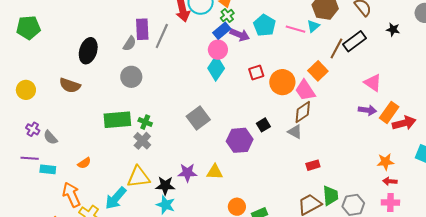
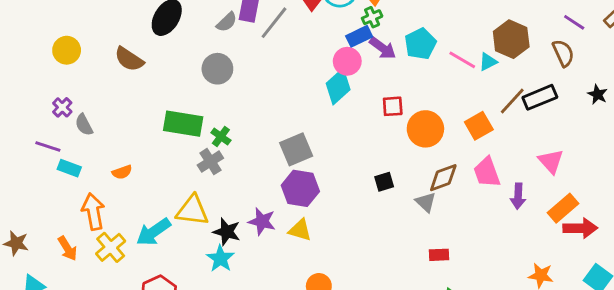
pink trapezoid: (305, 90) -> (487, 172), moved
purple arrow: (367, 110) -> (518, 196), moved, turned 72
purple hexagon: (240, 140) -> (300, 188), moved

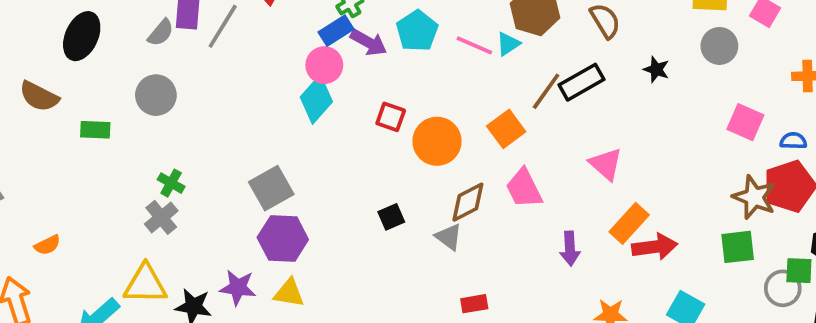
red square: (393, 106) -> (391, 117), turned 30
green rectangle: (183, 124) -> (95, 130), moved, size x0.6
purple arrow: (518, 196) -> (570, 249), moved

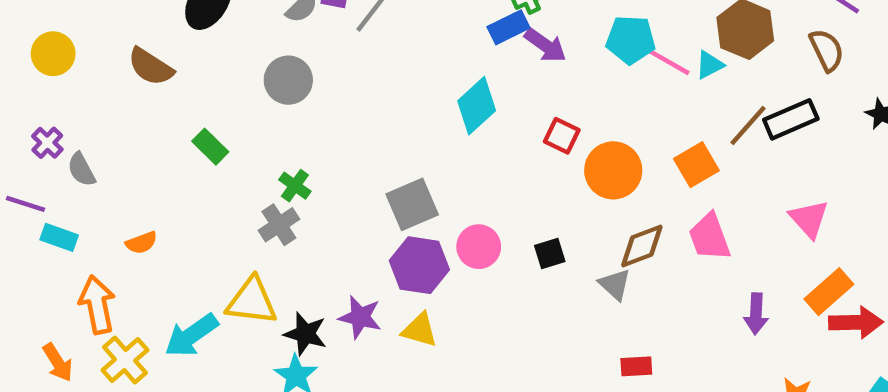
cyan pentagon: (417, 31) -> (631, 40), moved, turned 30
pink circle: (324, 65) -> (479, 247), moved
green rectangle: (95, 130) -> (210, 147), moved, turned 36

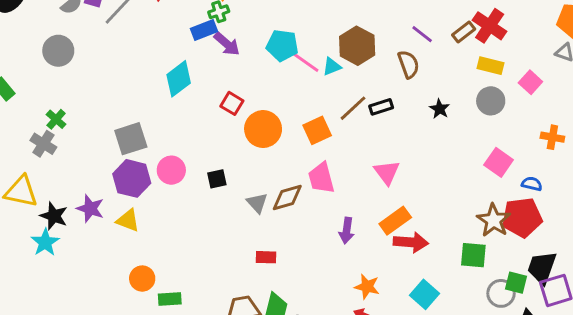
black rectangle: (791, 119) -> (381, 107), size x0.7
gray cross: (279, 225) -> (43, 144), turned -30
brown diamond: (642, 246) -> (287, 198), moved

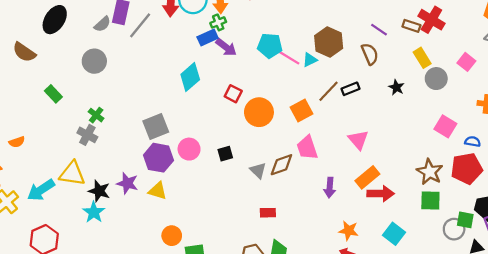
brown rectangle: (464, 32) -> (411, 26), turned 60
yellow rectangle: (491, 66) -> (422, 58), moved, turned 48
brown star: (494, 220) -> (430, 172), moved

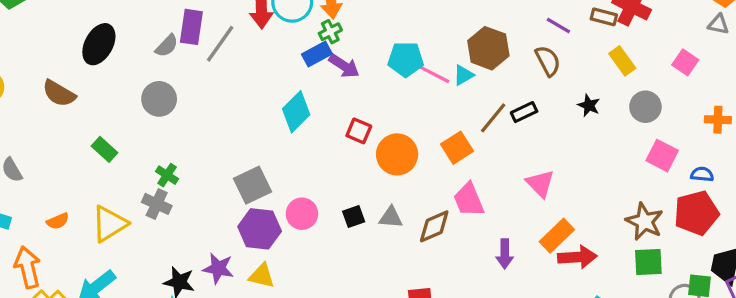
gray circle: (436, 79) -> (645, 107), moved
gray triangle: (258, 171) -> (391, 217), moved, turned -36
yellow triangle: (72, 174) -> (109, 224), moved, turned -36

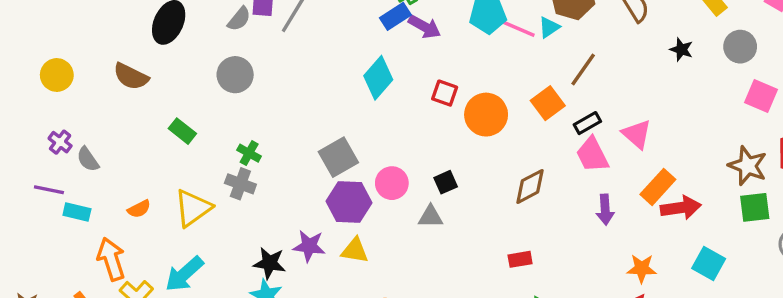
black rectangle: (524, 112) -> (587, 123), moved
pink trapezoid: (469, 200) -> (592, 155), moved
gray triangle: (391, 217) -> (430, 217), moved

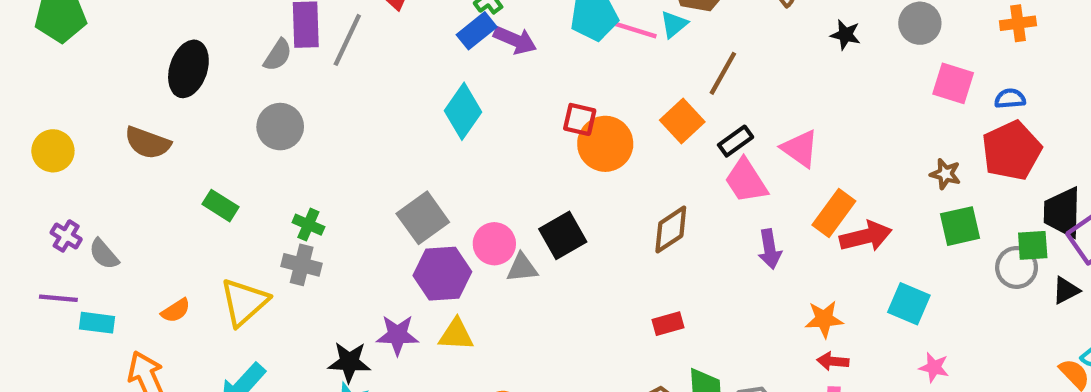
red square: (445, 93) -> (580, 119), moved
brown star: (748, 166) -> (945, 174), size x0.6
black square: (446, 182) -> (563, 235), size x1.5
gray triangle: (430, 217) -> (522, 268), moved

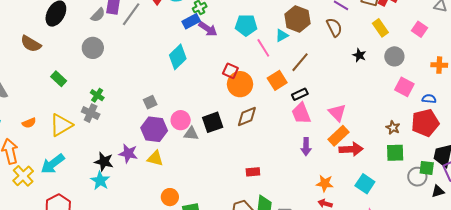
pink line: (636, 30) -> (263, 48), moved, turned 30
pink triangle: (800, 149) -> (337, 113), moved
gray square: (423, 218) -> (150, 102), size x0.6
brown diamond: (671, 229) -> (247, 116), moved

